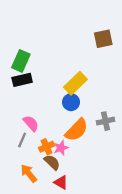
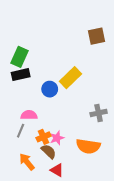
blue circle: (71, 102) -> (50, 89), moved
pink semicircle: (31, 123) -> (29, 115), turned -49
orange semicircle: (77, 130) -> (88, 146), moved, turned 55

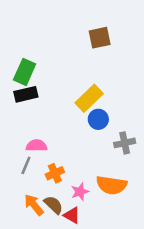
brown square: (96, 36) -> (100, 38), moved
blue circle: (50, 89) -> (98, 119), moved
pink star: (57, 138) -> (80, 192), moved
brown semicircle: (49, 151) -> (54, 205), moved

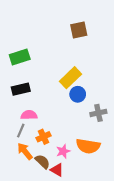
green rectangle: (25, 72) -> (20, 57), turned 48
black rectangle: (26, 94) -> (21, 89), moved
orange arrow: (34, 205) -> (25, 151), moved

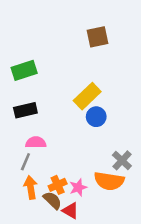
gray cross: (98, 113) -> (122, 160), moved, turned -35
orange cross: (44, 137) -> (58, 185), moved
orange arrow: (25, 151) -> (31, 187), turned 30

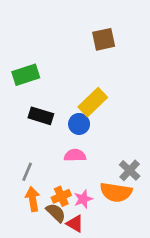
black rectangle: (25, 110) -> (41, 116), moved, turned 30
blue circle: (96, 117) -> (79, 124), moved
pink semicircle: (36, 142) -> (75, 155), moved

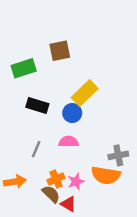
brown square: (104, 39) -> (60, 51), moved
gray cross: (130, 170) -> (118, 155), turned 36
gray line: (27, 172) -> (36, 149), moved
orange arrow: (33, 199) -> (15, 182), moved, turned 90

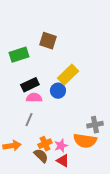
brown square: (60, 51) -> (48, 41), turned 30
black rectangle: (37, 106) -> (30, 85), turned -42
pink semicircle: (68, 142) -> (34, 98), moved
red triangle: (68, 204) -> (63, 161), moved

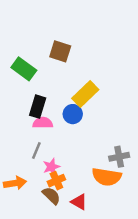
green rectangle: (19, 55) -> (24, 69), turned 54
black rectangle: (30, 85) -> (38, 107), turned -48
pink star: (61, 146) -> (51, 167), moved

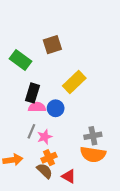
brown square: (60, 51) -> (52, 45), turned -36
blue circle: (73, 114) -> (56, 108), moved
gray cross: (119, 157) -> (93, 136), moved
pink star: (51, 167) -> (45, 137), moved

